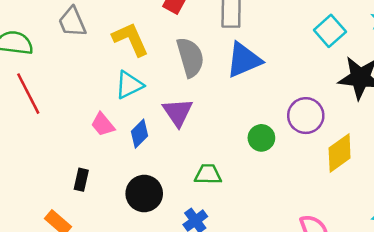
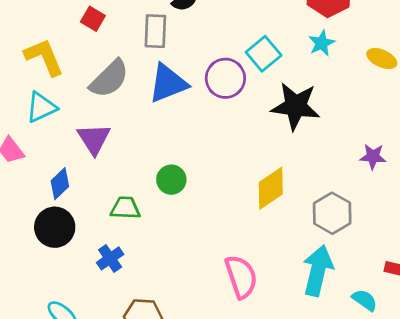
gray semicircle: (190, 57) -> (109, 79), turned 60
purple circle: (306, 116) -> (225, 78), moved
blue diamond: (140, 134) -> (60, 184), moved
green circle: (261, 138) -> (171, 180), moved

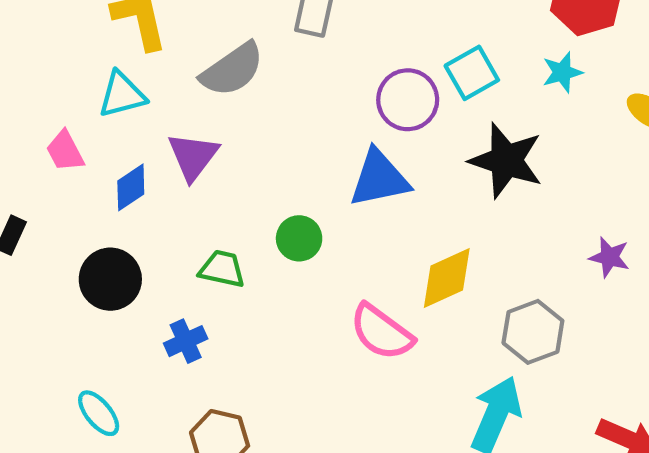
blue triangle: (168, 83) -> (379, 179), moved
blue diamond: (60, 184) -> (131, 187), moved
pink semicircle: (241, 277) -> (382, 332), moved, turned 135

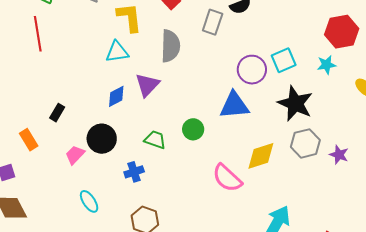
gray semicircle: (232, 70) -> (170, 46), turned -60
pink trapezoid: (65, 151) -> (75, 155), moved, turned 65
gray hexagon: (533, 332) -> (305, 143), moved

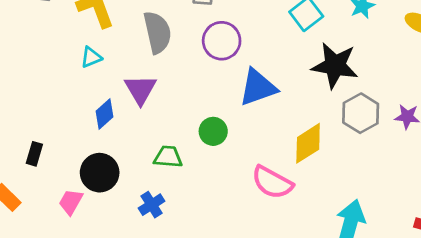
cyan triangle: (117, 52) -> (91, 57), size x0.7
purple circle: (252, 70) -> (222, 41), moved

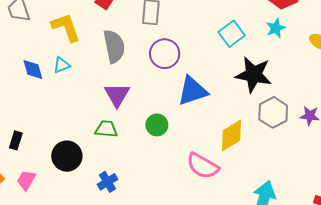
purple triangle: (140, 89) -> (117, 95), moved
blue diamond: (105, 114) -> (33, 69), moved, turned -65
green trapezoid: (168, 157) -> (106, 129), moved
pink trapezoid: (71, 202) -> (26, 180), moved

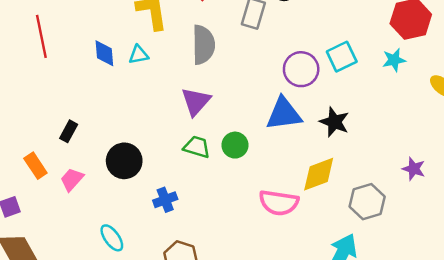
purple circle: (165, 54) -> (301, 69), moved
black star: (254, 75) -> (334, 122), moved, size x0.7
gray hexagon: (273, 112) -> (367, 202), moved
green trapezoid: (106, 129) -> (197, 147), moved
pink semicircle: (203, 166) -> (279, 203), turned -32

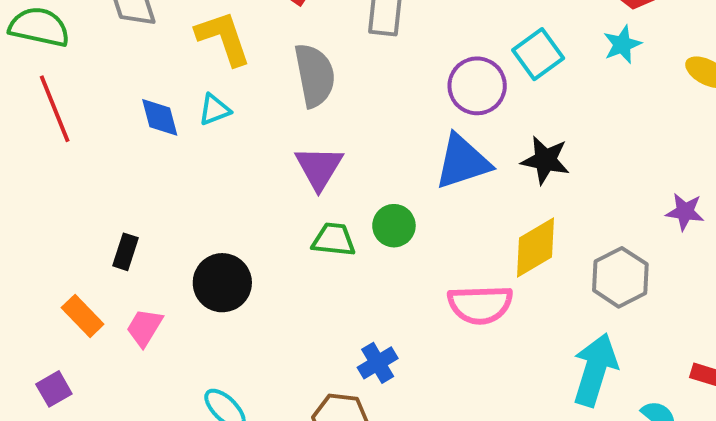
blue cross: (165, 200) -> (378, 363), moved

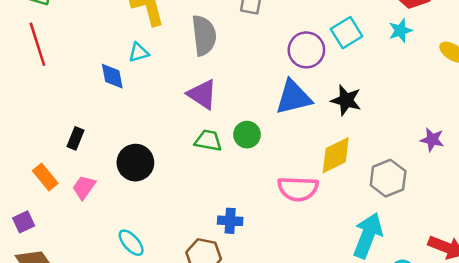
blue diamond: (160, 117) -> (112, 76), moved
purple triangle: (319, 168) -> (202, 94), turned -32
blue cross: (378, 363) -> (230, 221), turned 30

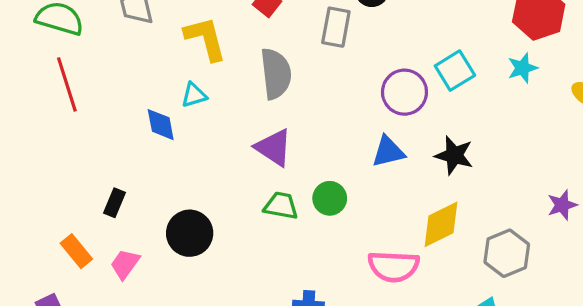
blue triangle: (294, 97) -> (388, 152), size x0.7
purple star: (432, 140) -> (562, 205), turned -30

